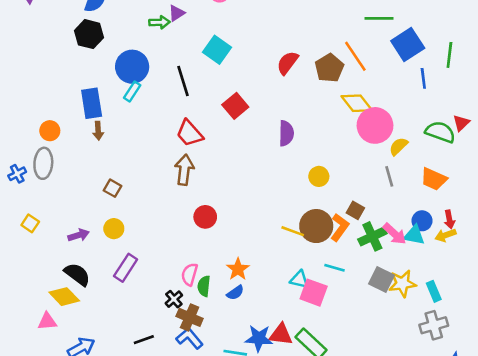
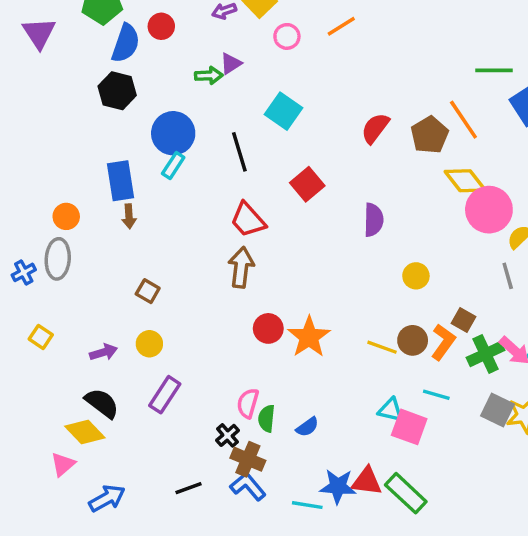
brown circle: (316, 226) -> (413, 340), size x0.7
orange star: (238, 269) -> (309, 337), moved, size x1.4
pink triangle: (47, 321) -> (63, 464), turned -36

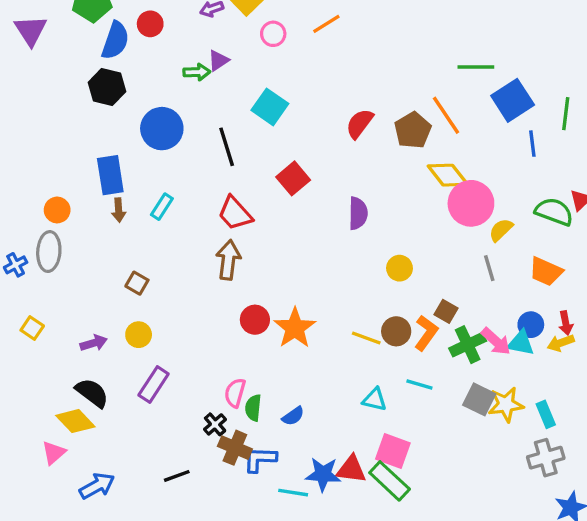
cyan rectangle: (173, 165) -> (162, 207), moved
pink square: (409, 427) -> (393, 451), moved
blue L-shape: (248, 486) -> (260, 459), moved, turned -48

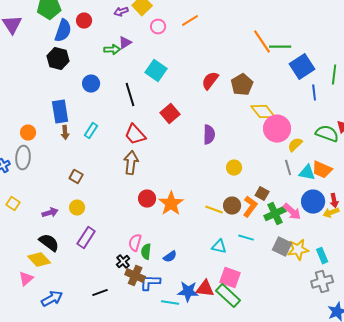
orange line: (446, 115) -> (262, 42), moved
blue circle: (162, 129) -> (91, 84), size x0.7
blue circle: (531, 325) -> (313, 202), size x1.5
cyan triangle: (521, 343) -> (307, 173), moved

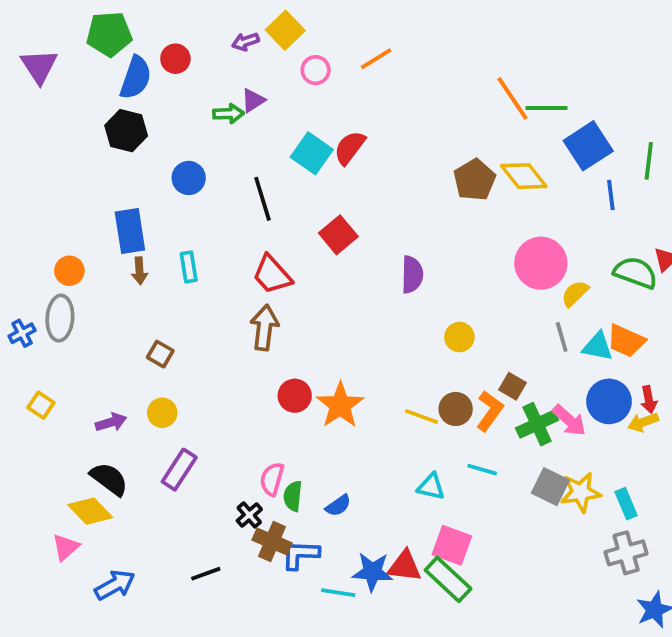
red semicircle: (210, 81) -> (350, 148), moved
yellow diamond: (263, 112) -> (524, 176), moved
cyan rectangle: (91, 131) -> (189, 267), turned -42

